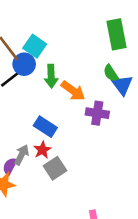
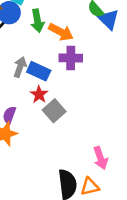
purple cross: (97, 113) -> (71, 58), moved
gray arrow: (22, 155) -> (20, 67), moved

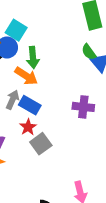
orange arrow: (61, 32) -> (26, 76), moved
purple cross: (71, 58) -> (83, 107), moved

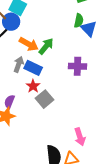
green semicircle: (89, 52) -> (79, 21), turned -128
green arrow: (33, 58) -> (46, 46), moved, turned -132

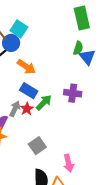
green arrow: (46, 46) -> (44, 103), moved
gray arrow: (19, 64) -> (15, 109), moved
gray square: (45, 99) -> (37, 146), moved

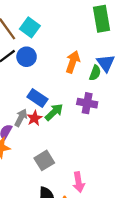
blue circle: (11, 43) -> (27, 57), moved
green semicircle: (78, 48) -> (95, 73), moved
orange arrow: (26, 67) -> (73, 62), moved, turned -108

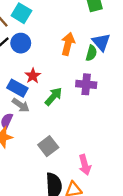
blue rectangle: (37, 98) -> (17, 88), moved
gray arrow: (21, 118) -> (21, 105), turned 102
red star: (34, 118) -> (33, 76), moved

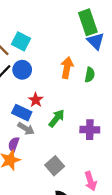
blue triangle: (101, 42) -> (96, 41), moved
purple cross: (86, 84) -> (90, 130), moved

